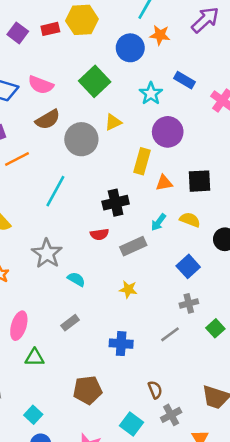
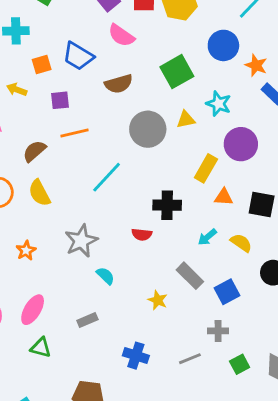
orange star: (160, 35) -> (256, 65), moved
pink semicircle: (41, 85) -> (121, 35), moved
cyan star: (151, 94) -> (219, 104), moved, turned -30
brown semicircle: (48, 120) -> (119, 84), moved
gray rectangle: (133, 246) -> (190, 276), moved, turned 55

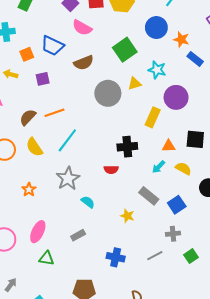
orange line: (75, 133) -> (54, 113), moved
cyan line: (107, 177) -> (67, 140), moved
orange triangle: (224, 197) -> (169, 146), moved

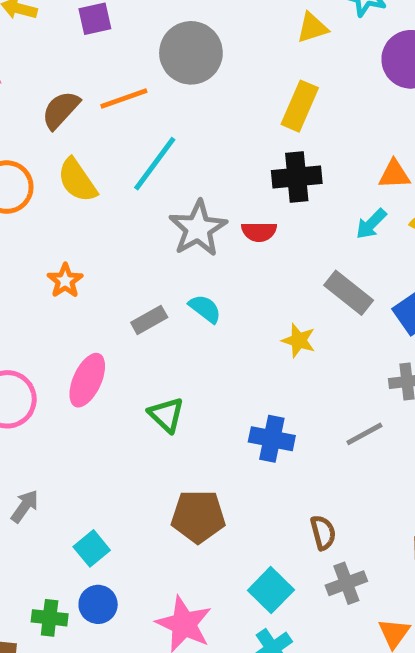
gray circle: (108, 93) -> (191, 53), moved
yellow rectangle: (153, 117) -> (300, 106), moved
gray star: (68, 179) -> (198, 228), moved
gray rectangle: (78, 235) -> (149, 320), moved
green triangle: (46, 258) -> (166, 415), moved, turned 35

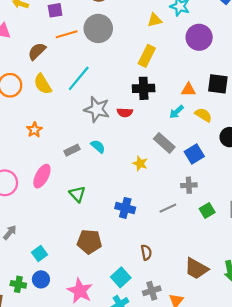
orange line: (124, 99) -> (67, 34), moved
gray star: (198, 228) -> (97, 109), turned -30
gray cross: (346, 583) -> (152, 291), moved

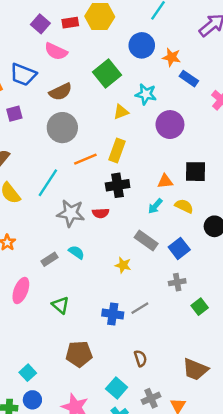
orange line: (67, 34) -> (85, 159), moved
gray line: (168, 208) -> (140, 308), moved

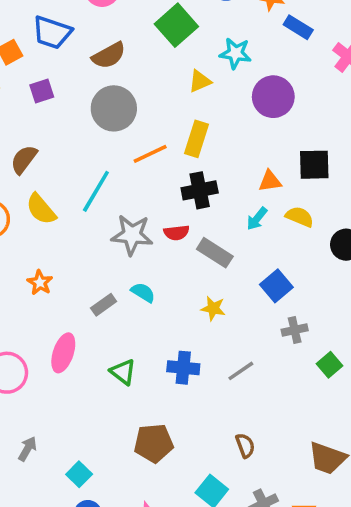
gray rectangle: (146, 240) -> (215, 253), moved
blue square: (179, 248) -> (276, 286), moved
blue cross: (113, 314) -> (183, 368), moved

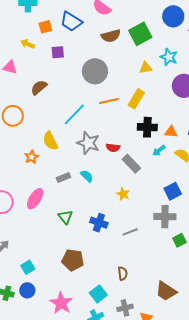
brown semicircle: (109, 55) -> (111, 36), moved
black cross: (200, 190) -> (147, 127), moved
yellow semicircle: (41, 209) -> (50, 141), moved
blue square: (276, 286) -> (173, 191), moved
gray cross: (295, 330) -> (165, 217), size x1.5

